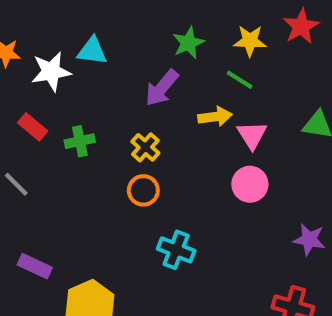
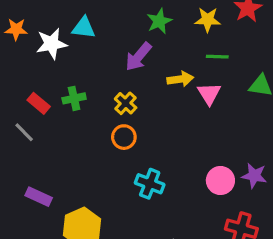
green line: (240, 80) -> (217, 57), moved, turned -30
red rectangle: (33, 127) -> (39, 103), moved
pink circle: (250, 184) -> (220, 180), moved

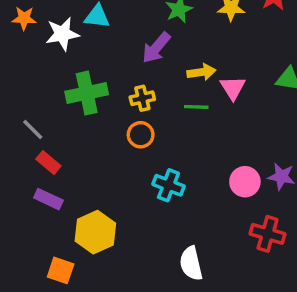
green line: (217, 57) -> (196, 107), moved
green cross: (74, 98) -> (87, 93), size x1.6
red rectangle: (39, 103) -> (48, 163), moved
yellow cross: (126, 103) -> (142, 98), turned 35

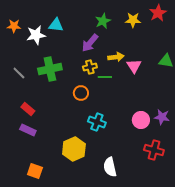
yellow cross: (142, 98) -> (90, 67), moved
green line: (196, 107) -> (105, 77), moved
gray line: (33, 130) -> (19, 73), moved
yellow hexagon: (95, 232) -> (74, 149), moved

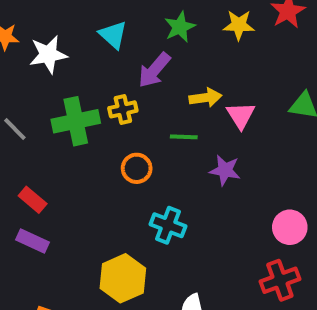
cyan triangle: (56, 25) -> (113, 35), moved, turned 35
yellow cross: (90, 67) -> (123, 109), moved
purple star: (162, 117) -> (225, 170), moved
pink circle: (141, 120) -> (290, 227), moved
red cross: (154, 150) -> (280, 280), turned -36

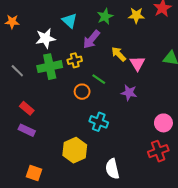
white star: (48, 54) -> (46, 38), moved
yellow arrow: (205, 98) -> (119, 54), turned -126
green line: (184, 137) -> (99, 79), moved, turned 32

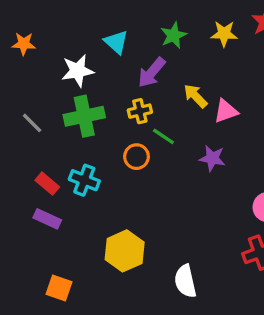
yellow cross: (75, 60) -> (140, 111), moved
pink triangle: (137, 63) -> (226, 111), turned 42
cyan cross: (99, 122) -> (84, 180), moved

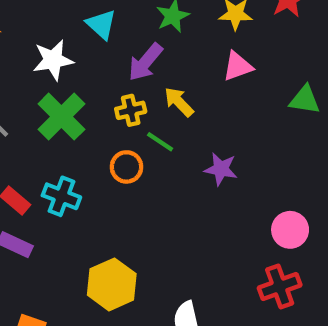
yellow arrow: (195, 96) -> (179, 102), moved
pink triangle: (226, 111) -> (238, 66), moved
green cross: (84, 116) -> (61, 117), turned -33

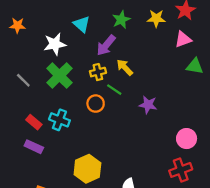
pink triangle: (238, 66) -> (183, 39), moved

